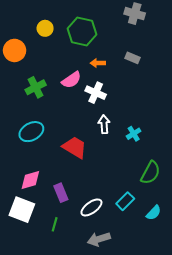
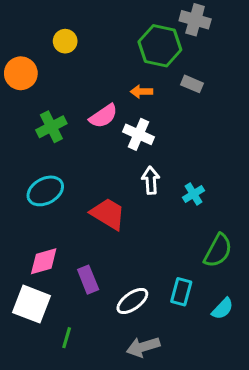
green hexagon: (82, 31) -> (160, 46), moved
cyan rectangle: (125, 201) -> (181, 292), turned -30
green line: (55, 224) -> (67, 338), moved

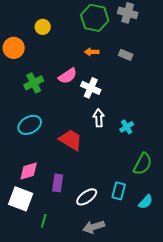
green hexagon: (160, 46) -> (95, 18), moved
orange arrow: (142, 92) -> (92, 52), moved
purple rectangle: (88, 280) -> (58, 183), turned 30

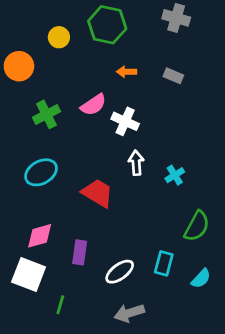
green hexagon: (95, 18) -> (107, 25), moved

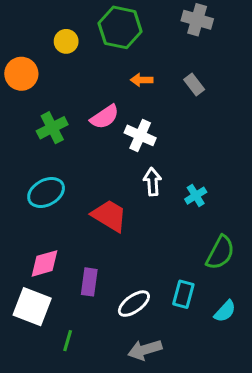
gray rectangle: (173, 76) -> (194, 85), turned 30

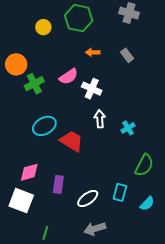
orange circle: (21, 74) -> (16, 64), moved
cyan ellipse: (46, 192) -> (44, 126), moved
green line: (68, 341) -> (45, 233), moved

